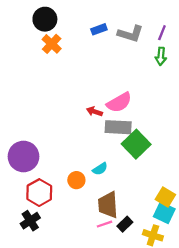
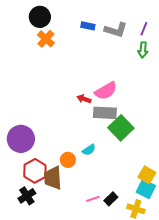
blue rectangle: (99, 29) -> (88, 26), turned 32
brown trapezoid: (108, 205) -> (53, 178), moved

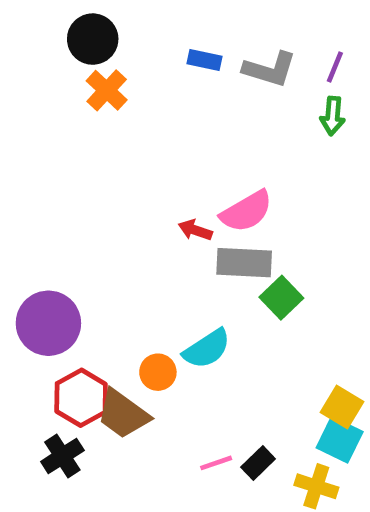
green square: (121, 128) -> (281, 298), size x0.7
cyan semicircle: (89, 150) -> (207, 349), size x1.5
brown trapezoid: (53, 178) -> (123, 414), turned -50

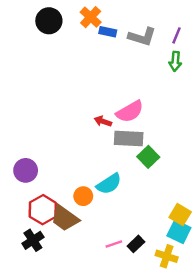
orange cross: (107, 90) -> (91, 17), moved
purple circle: (48, 323) -> (26, 170), size x0.7

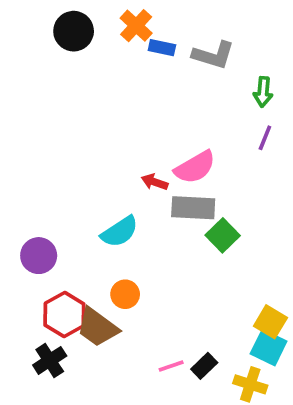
purple line: (176, 35) -> (265, 138), moved
cyan semicircle: (109, 184) -> (120, 232), moved

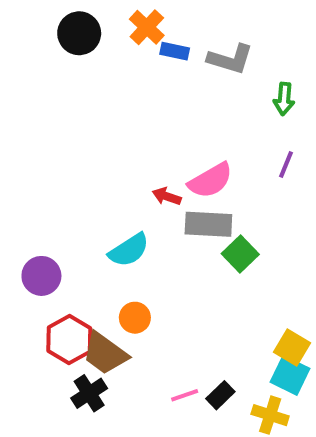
purple line: (265, 138) -> (286, 165), moved
black cross: (50, 360) -> (89, 393), moved

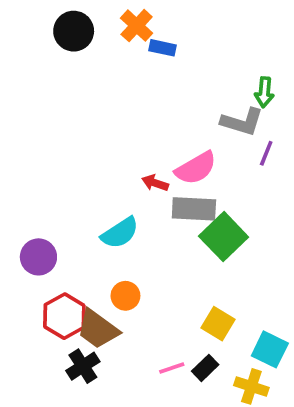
gray L-shape: (230, 59) -> (242, 122), moved
green square: (240, 254) -> (224, 237), size x1.4
yellow square: (292, 347) -> (218, 324), moved

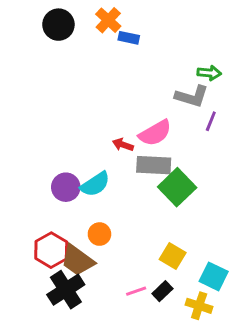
green arrow: (264, 92) -> (209, 73), turned -90
purple circle: (38, 257) -> (66, 187), moved
black cross: (83, 366) -> (66, 290), size x1.4

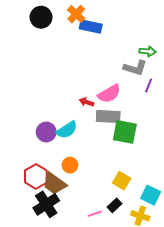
blue rectangle: (129, 38) -> (91, 26), size x1.5
green square: (177, 187) -> (125, 132), turned -35
pink line: (136, 291) -> (95, 214), moved

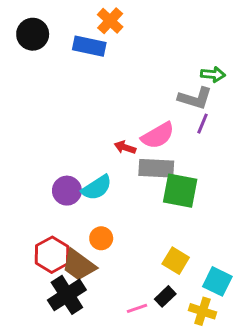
black circle: (41, 17) -> (33, 34), moved
blue rectangle: (91, 26) -> (89, 46), moved
purple line: (149, 85) -> (202, 124), moved

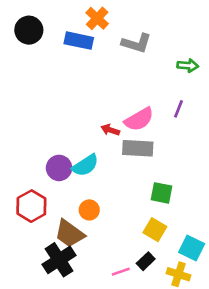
gray L-shape: (195, 98) -> (136, 43), moved
green square: (180, 191) -> (161, 193), moved, size x0.7
red hexagon: (52, 255) -> (31, 206), moved

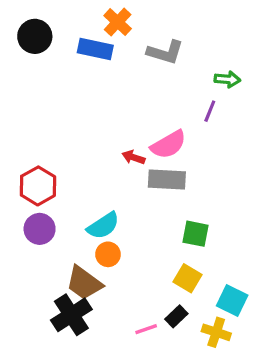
purple line: (179, 109) -> (210, 111), moved
cyan semicircle: (85, 165) -> (103, 226), moved
purple circle: (59, 168) -> (40, 229), moved
red hexagon: (31, 206) -> (38, 186), moved

